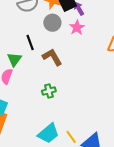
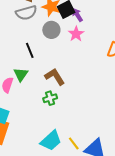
brown L-shape: (52, 57) -> (55, 77), moved
green triangle: (14, 59) -> (21, 74), moved

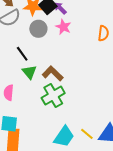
green triangle: (21, 74) -> (29, 72), moved
green cross: (50, 98) -> (53, 96), size x1.6

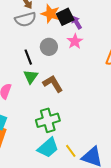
gray circle: (38, 29) -> (49, 47), moved
green cross: (53, 96) -> (48, 120), moved

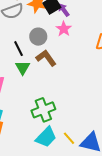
brown L-shape: (53, 84) -> (46, 58), moved

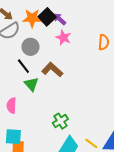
gray circle: (38, 37) -> (30, 47), moved
green cross: (43, 110) -> (60, 121), size x0.7

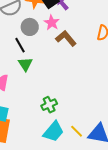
pink star: (63, 38) -> (52, 23), moved
brown L-shape: (52, 70) -> (66, 38), moved

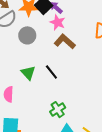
pink star: (52, 23) -> (58, 22), moved
black line: (20, 45) -> (51, 72), moved

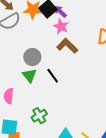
gray circle: (27, 35) -> (32, 57), moved
green cross: (58, 110) -> (39, 116), moved

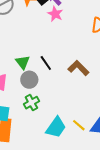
brown L-shape: (67, 46) -> (78, 68), moved
gray circle: (32, 57) -> (29, 80), moved

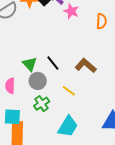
pink star: (55, 14) -> (71, 11), moved
yellow line: (79, 125) -> (69, 91), moved

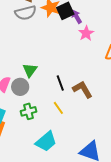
black line: (53, 63) -> (60, 83), moved
gray circle: (38, 81) -> (20, 87), moved

